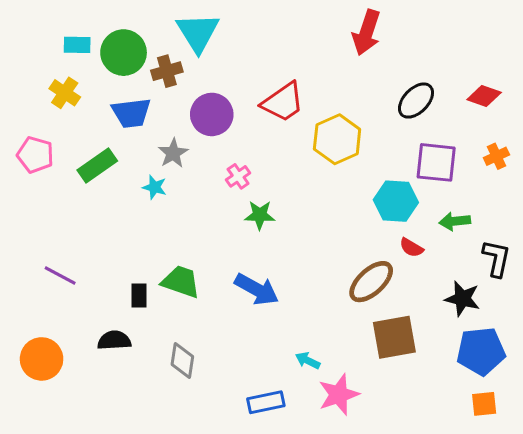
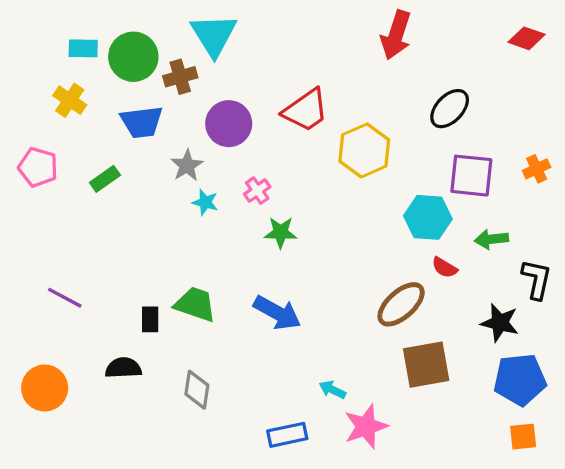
red diamond: (484, 96) -> (527, 38), moved
green rectangle: (97, 166) -> (105, 179), size x0.7
cyan star: (154, 187) -> (205, 202), moved

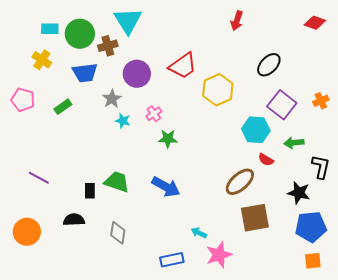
red arrow: (396, 35) -> (237, 21), size x0.7
purple square: (471, 176) -> (282, 105), turned 32

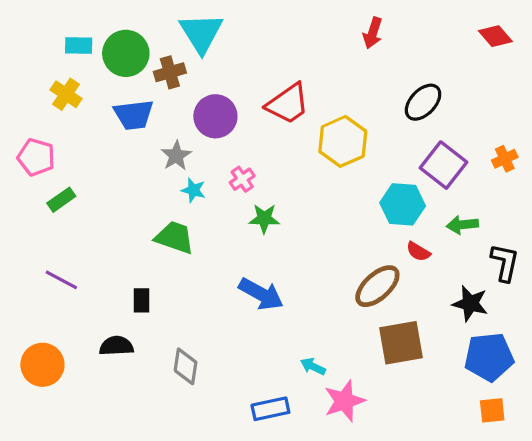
red diamond: (315, 23) -> (495, 36), turned 30
green rectangle: (63, 107) -> (61, 200), moved
green trapezoid: (117, 182) -> (175, 237), moved

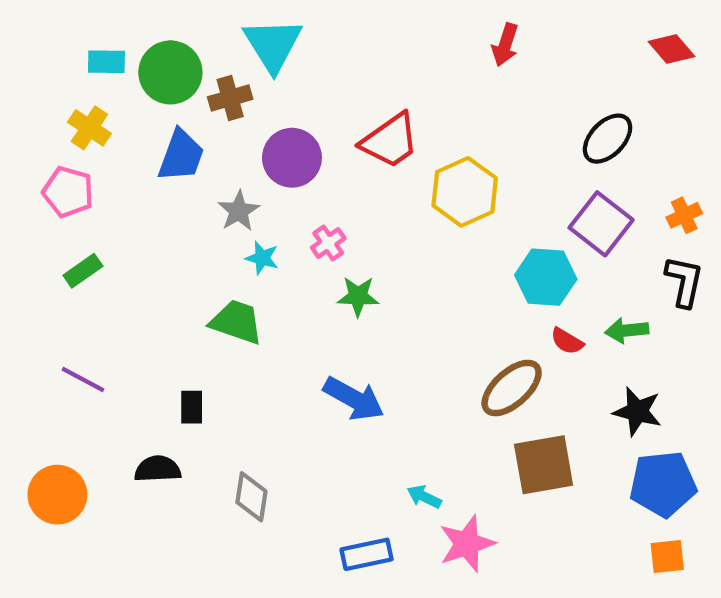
black ellipse: (423, 102) -> (608, 139), moved
blue trapezoid: (134, 115) -> (181, 156), turned -63
pink pentagon: (36, 157) -> (68, 192), moved
green arrow: (462, 225) -> (627, 330), moved
black L-shape: (505, 263) -> (684, 281), moved

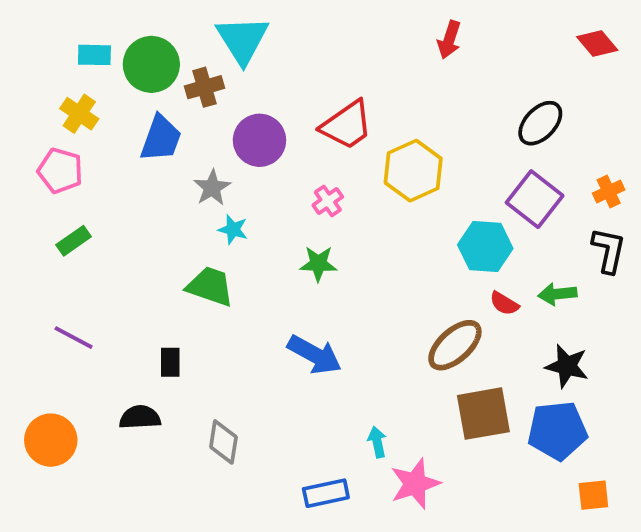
pink cross: (328, 243) -> (328, 201), moved
blue pentagon: (663, 484) -> (557, 431), moved
cyan arrow: (424, 497) -> (377, 442), turned 52

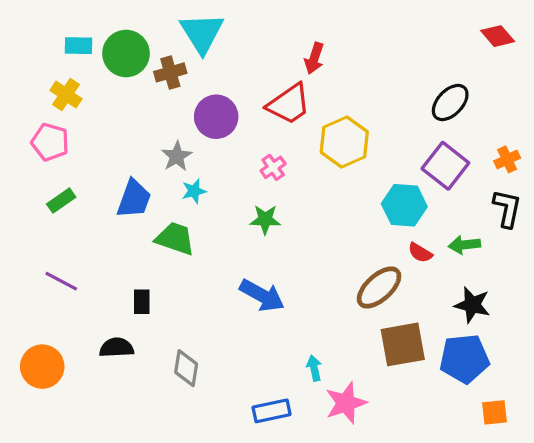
red arrow: (449, 40) -> (314, 58), moved
blue trapezoid: (161, 138) -> (134, 199), moved
cyan star: (233, 229) -> (194, 191), turned -30

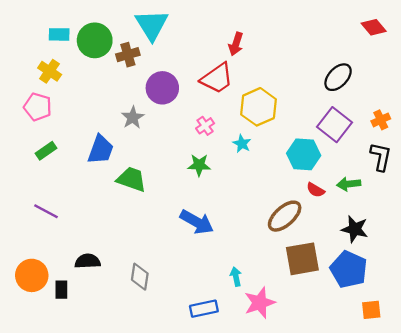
cyan star: (194, 191) -> (242, 144), moved, turned -30
black rectangle: (142, 302) -> (61, 290), moved
blue pentagon: (464, 359) -> (349, 269), turned 30

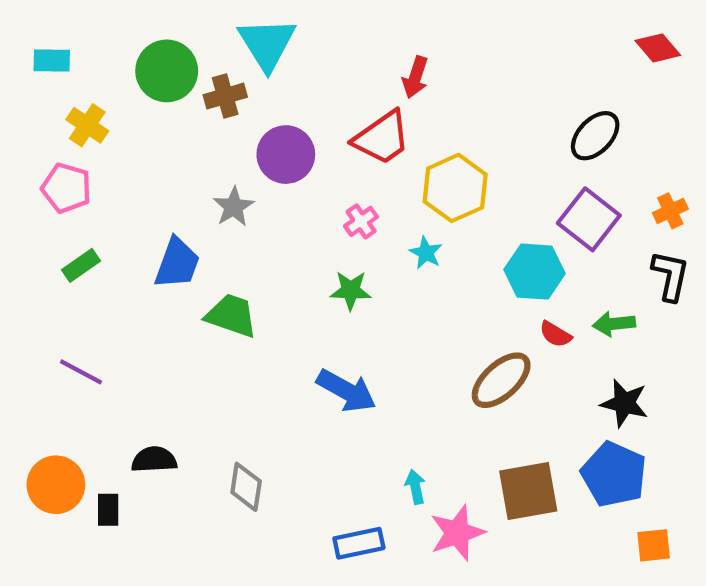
cyan rectangle: (59, 34) -> (52, 60), moved
brown square: (302, 259) -> (528, 491), moved

